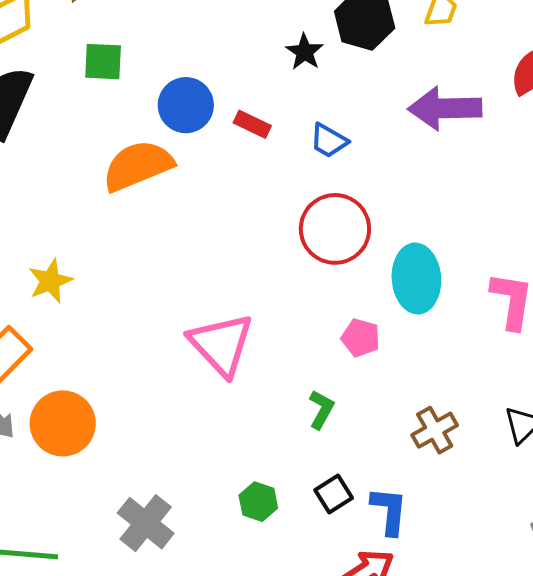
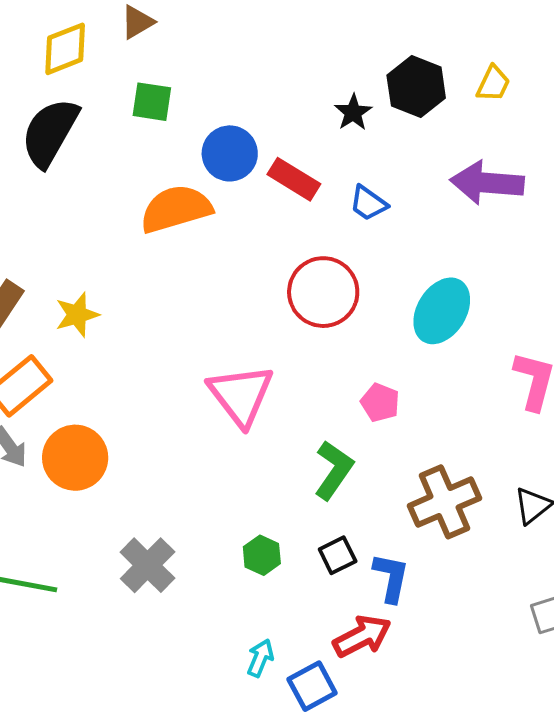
red rectangle: (252, 124) -> (294, 179), size x1.4
red circle: (335, 229) -> (323, 292), moved
cyan ellipse: (416, 278) -> (442, 311), moved, turned 30
green L-shape: (321, 410) -> (334, 470), size x1.5
brown cross: (435, 430) -> (445, 502), size x1.5

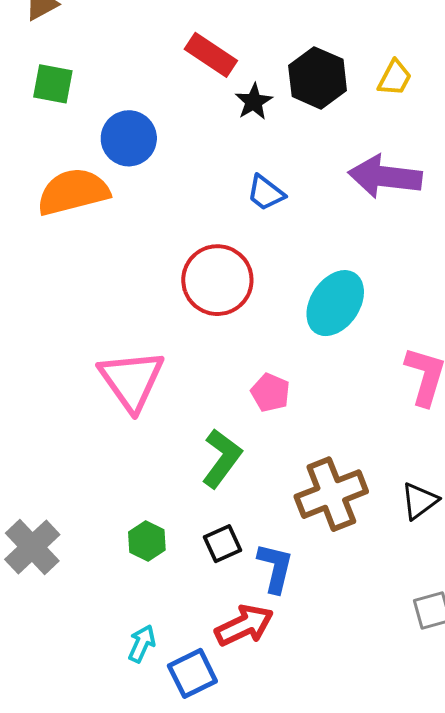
red rectangle: (294, 179) -> (211, 55), moved

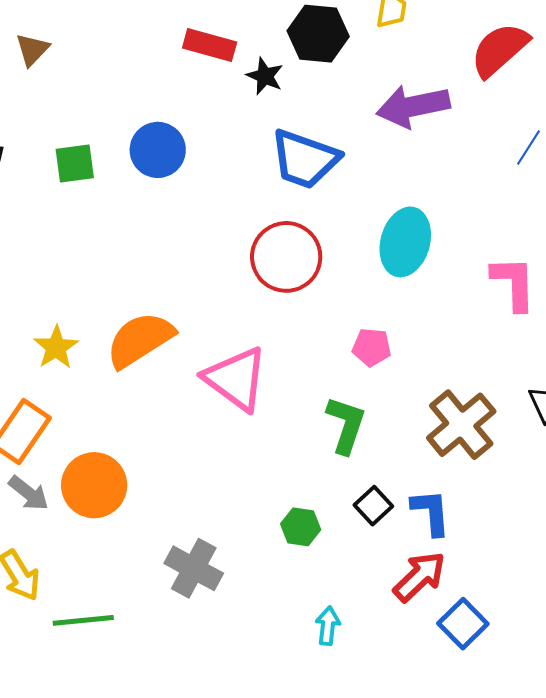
green square: (53, 84) -> (75, 163), moved
orange semicircle: (73, 192) -> (140, 340), moved
blue trapezoid: (266, 193) -> (305, 159), size x1.8
blue square: (192, 673) -> (463, 624), moved

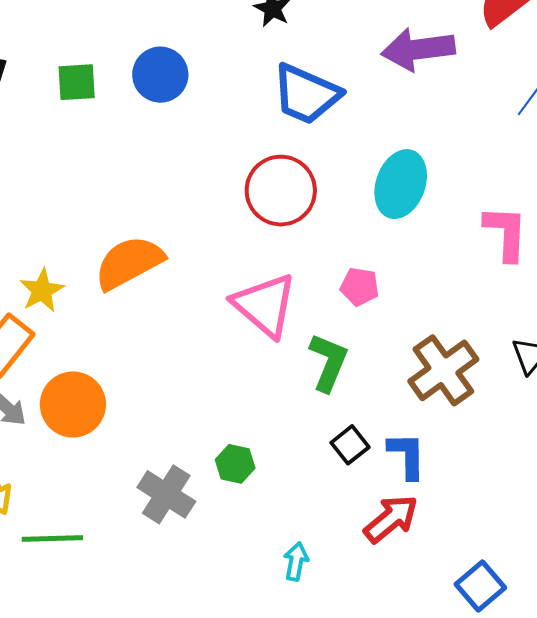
yellow star: (56, 347) -> (42, 291), moved
pink triangle: (236, 379) -> (265, 305), moved
green hexagon: (301, 527) -> (235, 464), moved
blue square: (463, 624) -> (480, 586), moved

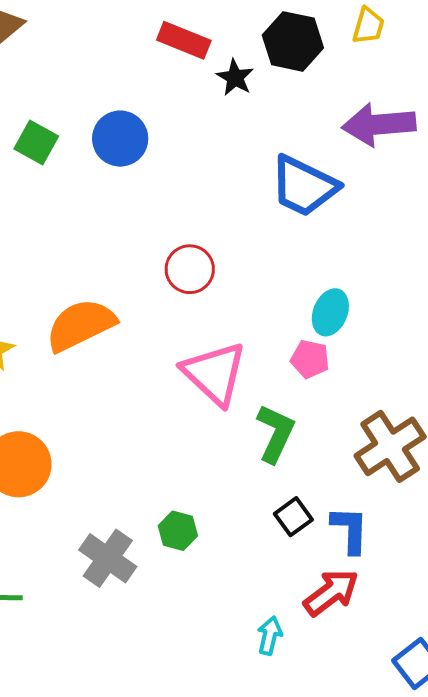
green square: (77, 82) -> (36, 142), turned 30
blue trapezoid: (306, 94) -> (304, 186), moved
cyan ellipse: (401, 184) -> (330, 312), moved, size x0.7
red circle: (281, 191) -> (190, 269), moved, size x0.7
cyan arrow: (296, 561) -> (270, 636), moved

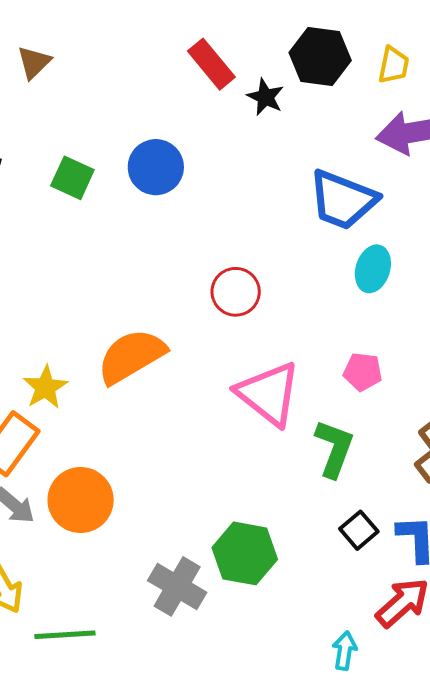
yellow trapezoid: (368, 26) -> (394, 65), moved
red rectangle: (184, 40) -> (211, 64), turned 33
cyan ellipse: (330, 312) -> (373, 269), moved
green hexagon: (178, 531) -> (245, 553), size x1.6

